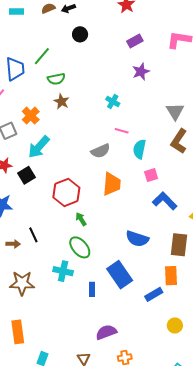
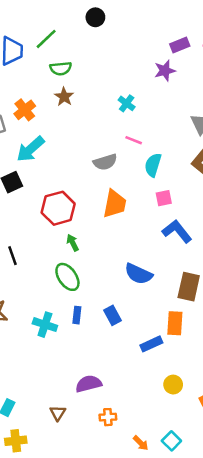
purple rectangle: (135, 41) -> (180, 45), moved
cyan cross: (63, 271) -> (45, 325), moved
blue rectangle: (120, 275) -> (112, 315), size x0.6
blue rectangle: (92, 289) -> (77, 315), moved

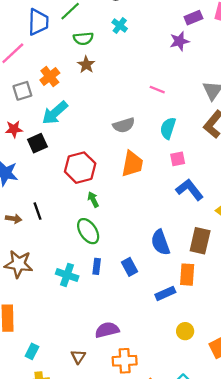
cyan cross: (127, 103) -> (120, 26), moved
pink line: (134, 140) -> (157, 90), moved
blue semicircle: (139, 274) -> (160, 242), moved, turned 45
orange cross: (108, 417) -> (125, 361), size x1.5

